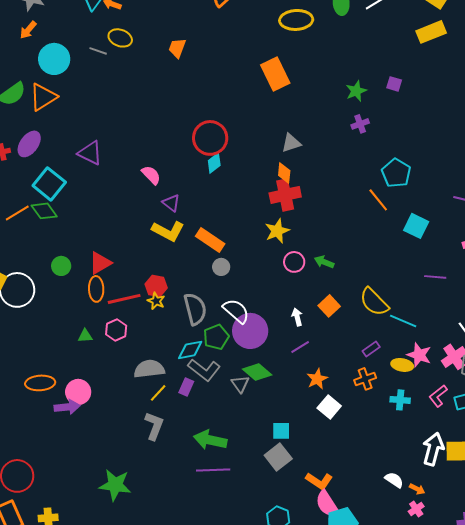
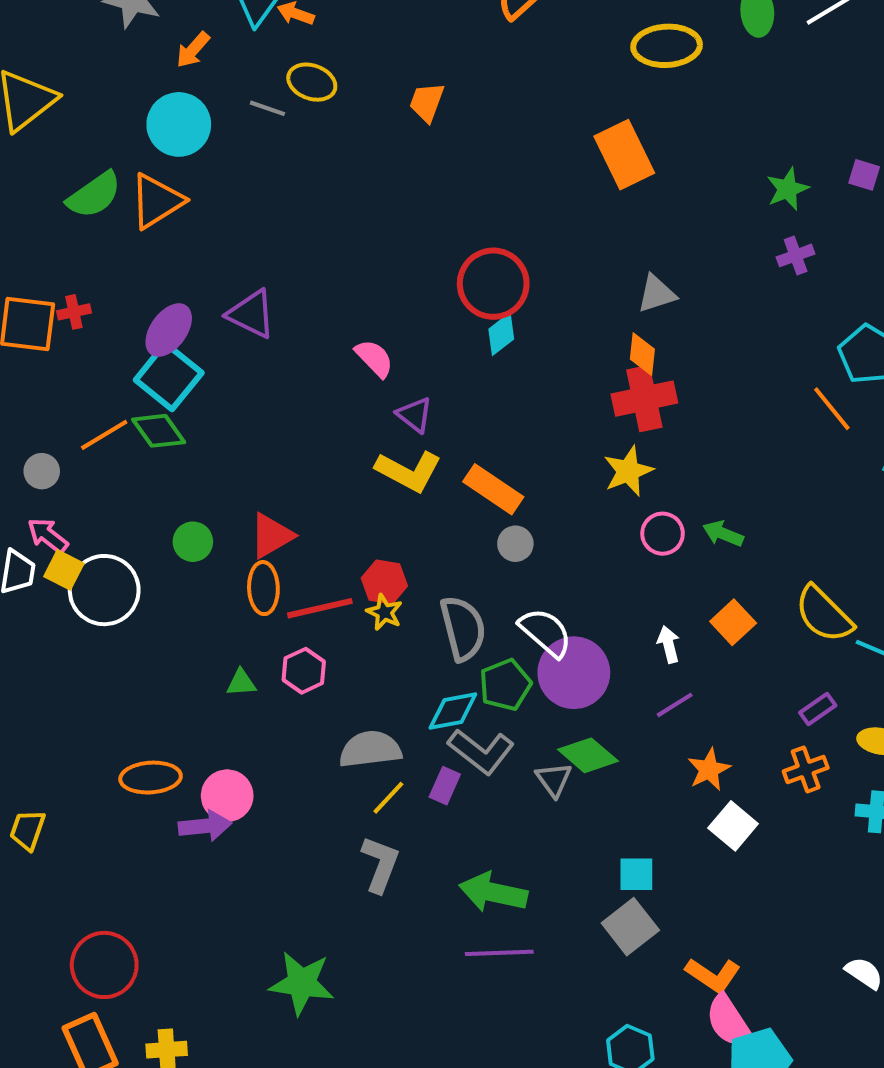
orange arrow: (28, 30) -> (193, 50), moved
purple ellipse: (29, 144) -> (169, 330), moved

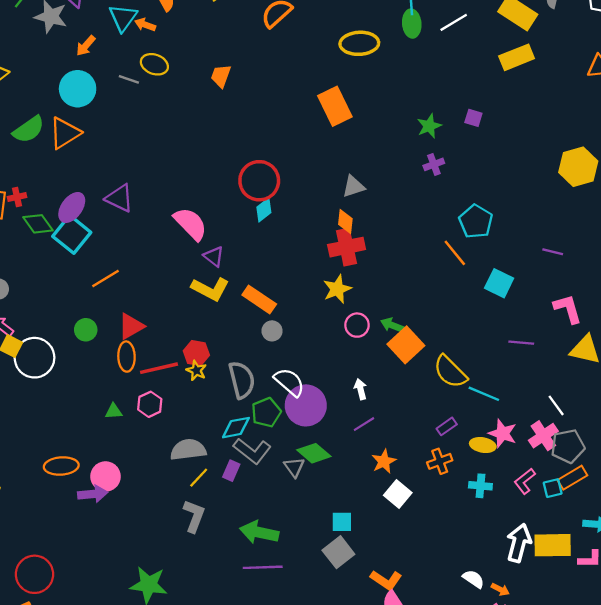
pink semicircle: (374, 358) -> (191, 224), size x1.5
green diamond: (159, 431) -> (38, 224), moved
orange line: (104, 435) -> (106, 279), moved
orange square: (733, 622) -> (406, 345), moved, size x1.4

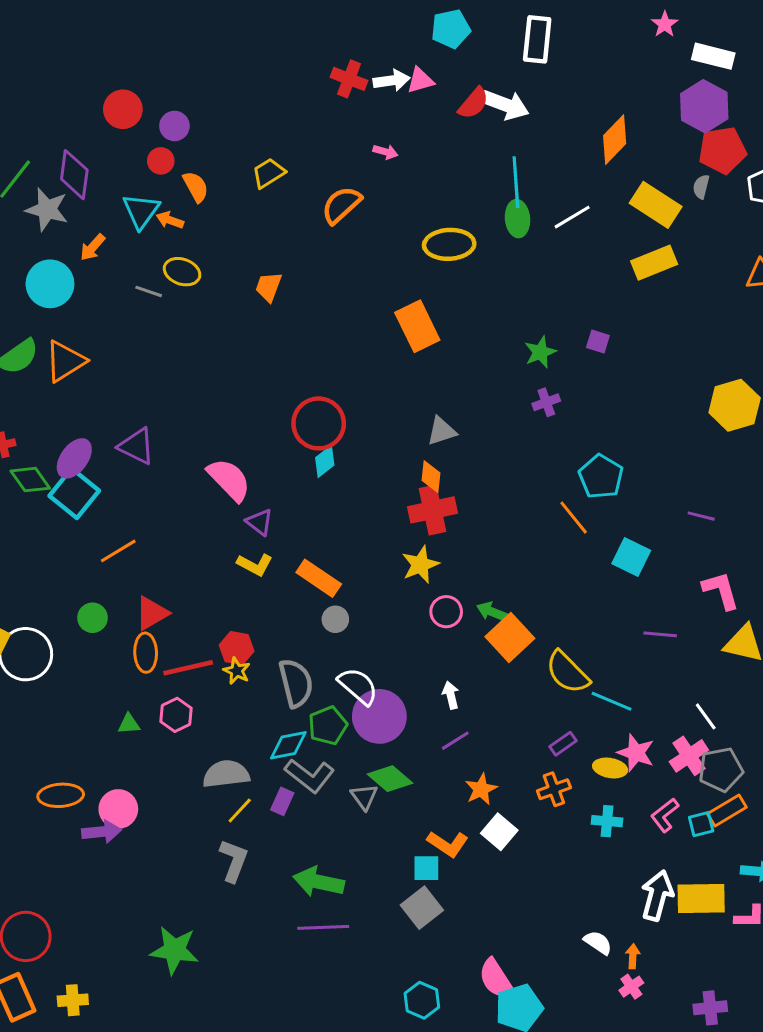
cyan circle: (78, 89) -> (50, 284), moved
yellow L-shape: (210, 289) -> (255, 565), size x0.7
orange L-shape: (386, 580) -> (448, 844), moved
orange arrow: (500, 589) -> (633, 956), turned -114

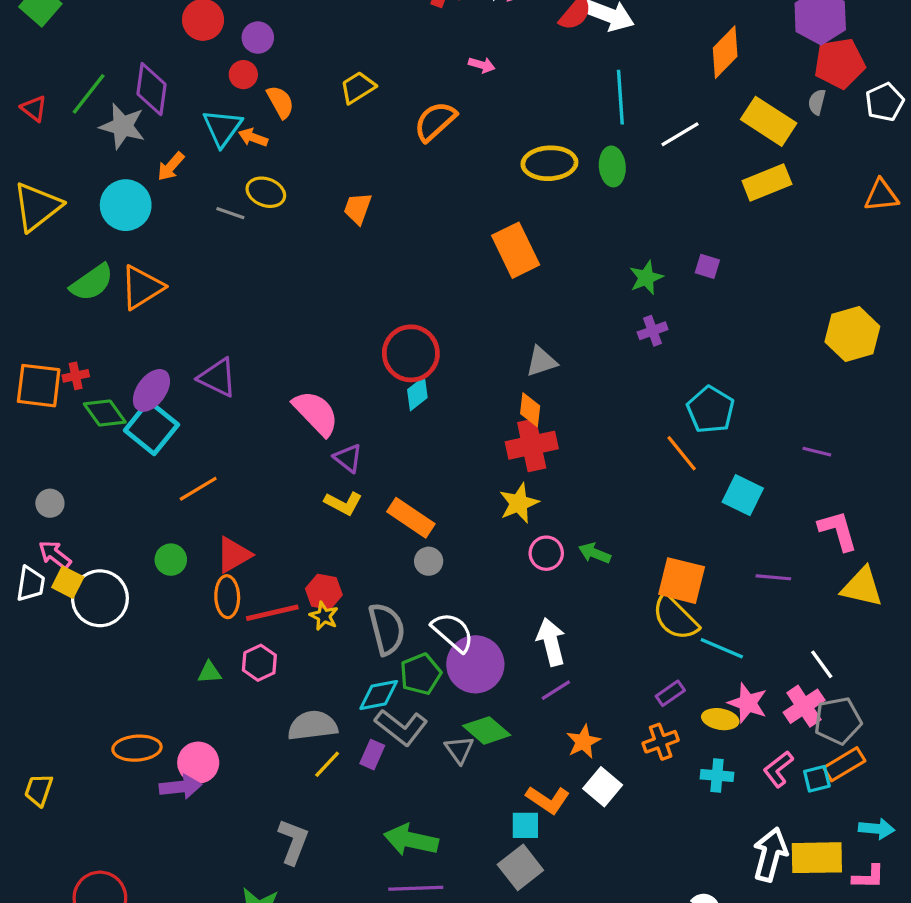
green ellipse: (517, 219) -> (612, 166), moved
orange square: (510, 637) -> (682, 581), moved, turned -33
white arrow: (451, 695) -> (551, 642), size x1.6
gray L-shape: (234, 861) -> (293, 842), moved

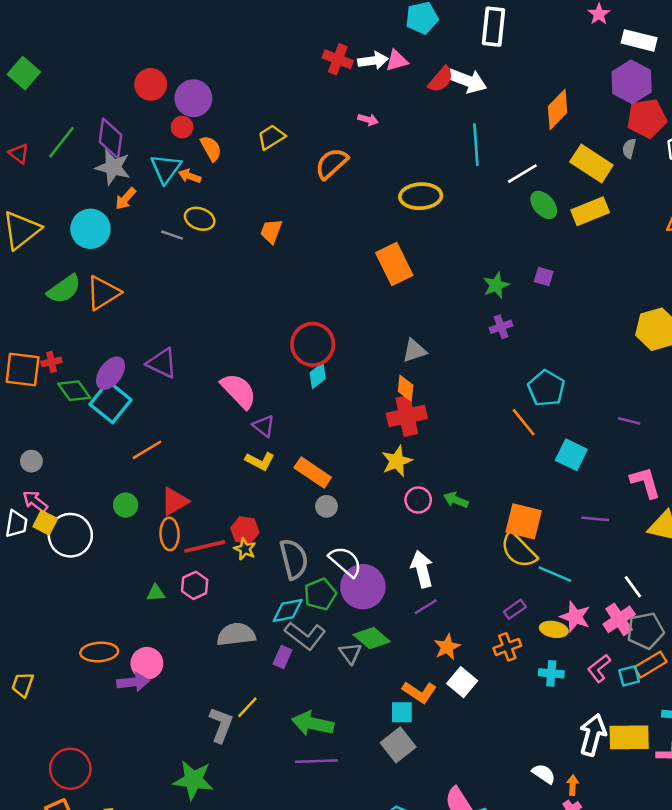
purple circle: (258, 38) -> (193, 98), size x1.5
gray star: (122, 126) -> (113, 167), moved
green ellipse: (612, 166) -> (544, 205), moved, turned -36
yellow line: (327, 764) -> (247, 707), moved

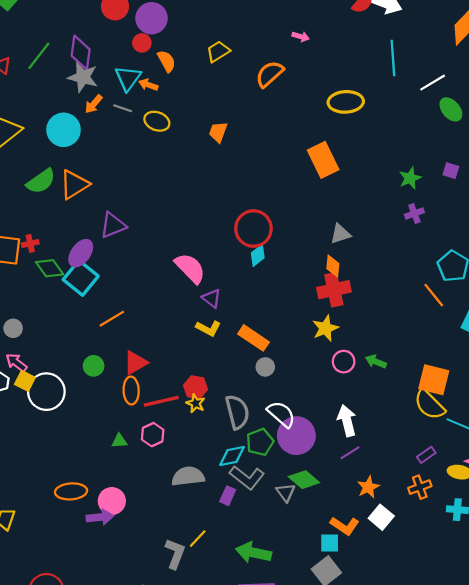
gray line: (172, 235) -> (123, 108), moved
purple triangle: (162, 363) -> (113, 225), moved, turned -48

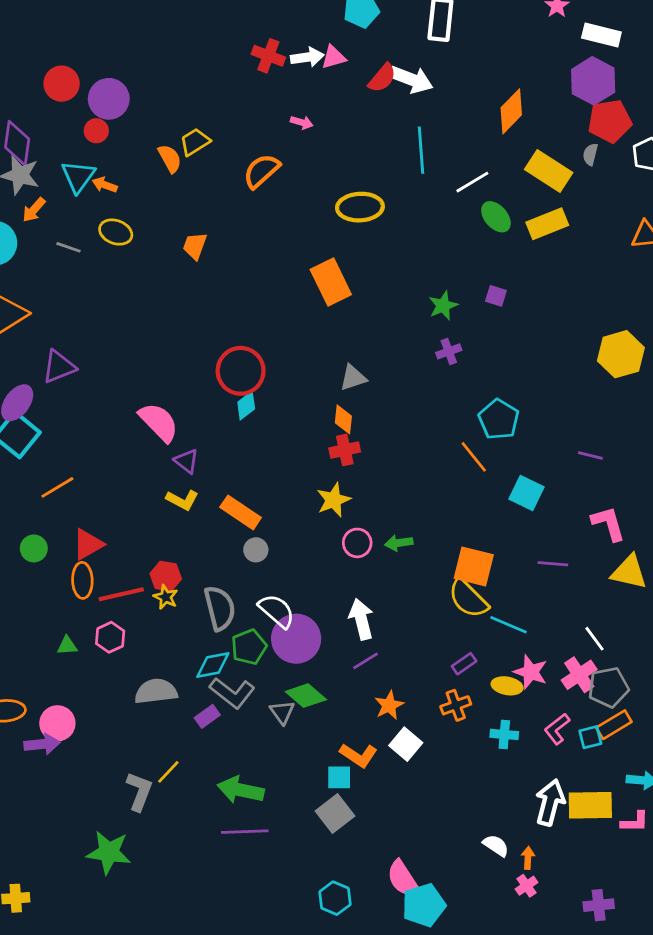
orange semicircle: (167, 61) -> (170, 158), moved
gray line: (123, 108) -> (69, 247), moved
red cross: (334, 290) -> (345, 450), size x0.7
green arrow: (376, 362) -> (399, 543), turned -30
purple rectangle: (228, 496) -> (207, 716), turned 30

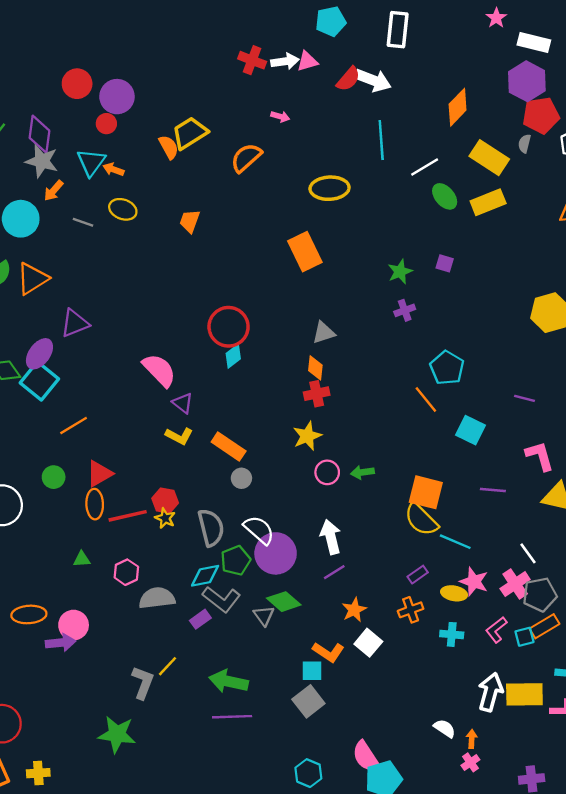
yellow trapezoid: (195, 142) -> (190, 133), size x1.4
pink hexagon: (110, 637) -> (126, 572), moved

